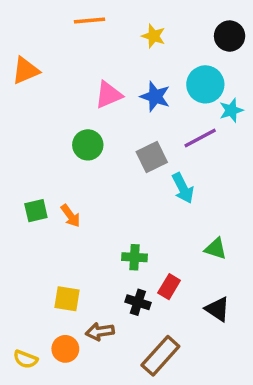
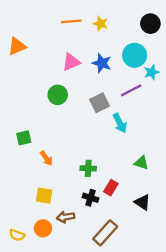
orange line: (90, 20) -> (71, 21), moved
orange arrow: (71, 216) -> (46, 158), moved

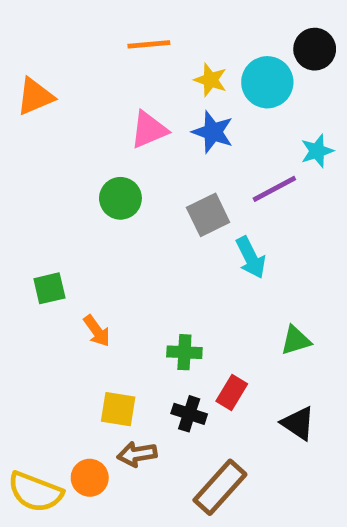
yellow star: (101, 24) -> (210, 80), moved
cyan circle: (135, 55) -> (267, 82), moved
green triangle: (141, 163) -> (296, 340), turned -35
yellow square: (44, 196) -> (118, 409), moved
yellow semicircle: (17, 235) -> (35, 492), size x1.6

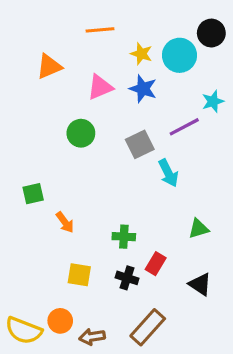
orange triangle: (35, 96) -> (49, 66), moved
brown arrow: (137, 454) -> (92, 337), moved

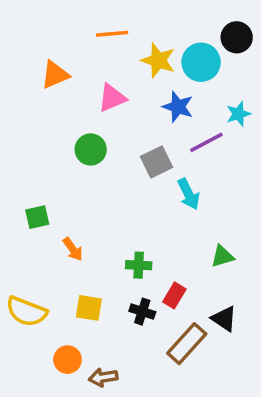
yellow star: (141, 54) -> (158, 60), size x1.4
blue star: (143, 89) -> (178, 107), moved
brown rectangle: (148, 327) -> (187, 344), moved
yellow semicircle: (24, 330) -> (27, 312), moved

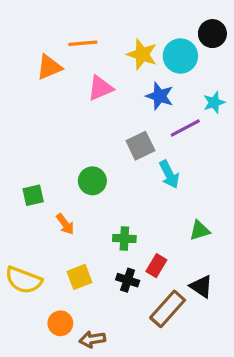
orange line: (112, 34) -> (83, 43), moved
green circle: (91, 149) -> (92, 181), moved
yellow square: (89, 308) -> (80, 277), turned -30

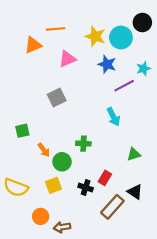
gray square: (140, 146) -> (57, 98), moved
green circle: (92, 181) -> (62, 162), moved
green cross: (124, 238) -> (83, 144), moved

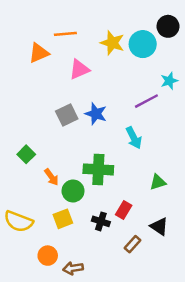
blue star: (107, 64) -> (96, 114), moved
green square: (22, 131) -> (26, 154), turned -32
green cross: (83, 144) -> (98, 169), size x1.6
brown rectangle: (112, 207) -> (133, 244), size x0.6

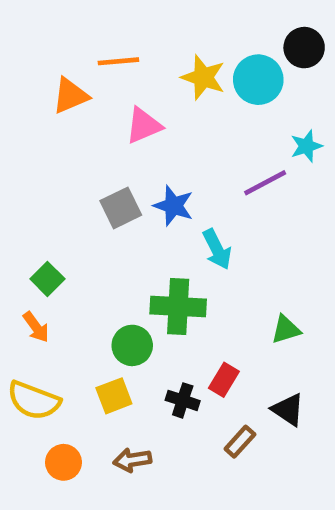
cyan arrow: (134, 138) -> (217, 249), moved
orange arrow: (51, 177) -> (36, 327), moved
orange circle: (48, 256) -> (63, 462), moved
brown arrow: (73, 268) -> (132, 460), moved

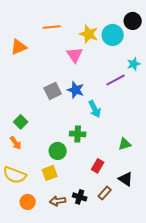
orange triangle: (70, 96) -> (19, 47), moved
pink triangle: (144, 125) -> (75, 55), moved, turned -42
green cross: (178, 306) -> (78, 134), size x0.7
black cross: (183, 400) -> (80, 197), moved

